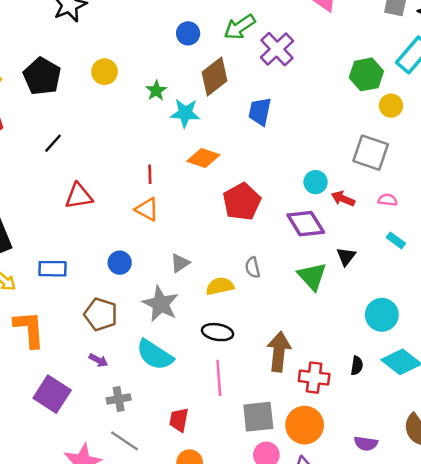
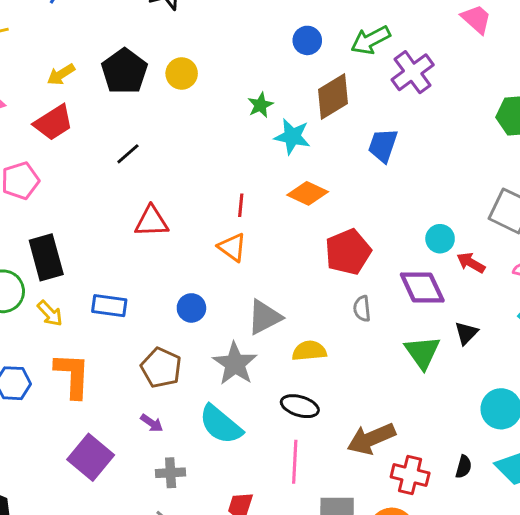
yellow circle: (105, 72) -> (182, 73), moved
gray triangle: (180, 263) -> (264, 317), size x1.5
gray semicircle: (253, 267) -> (362, 309), moved
brown arrow: (279, 352) -> (371, 439), turned -126

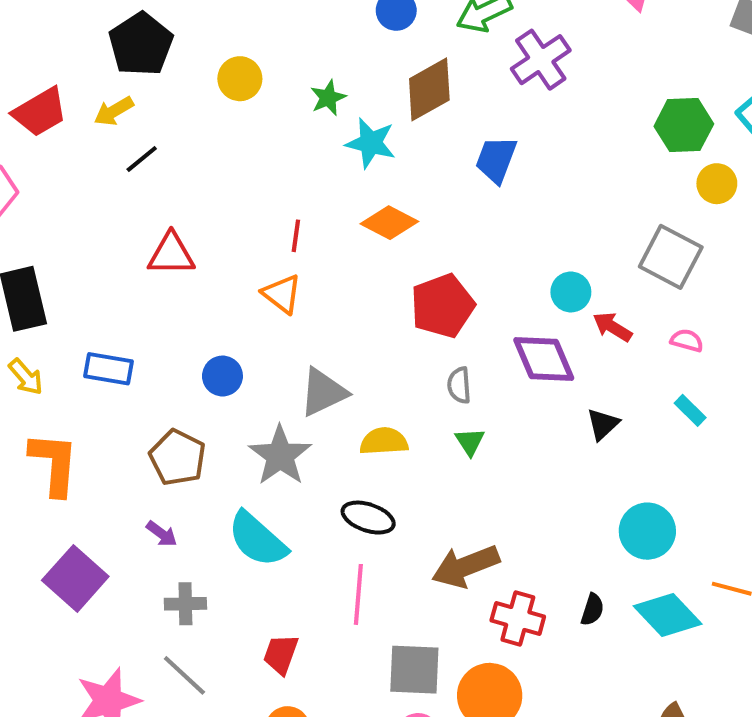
yellow circle: (182, 73) -> (240, 79), moved
yellow arrow: (61, 74) -> (114, 111), moved
green triangle: (422, 352) -> (470, 442), moved, size x0.6

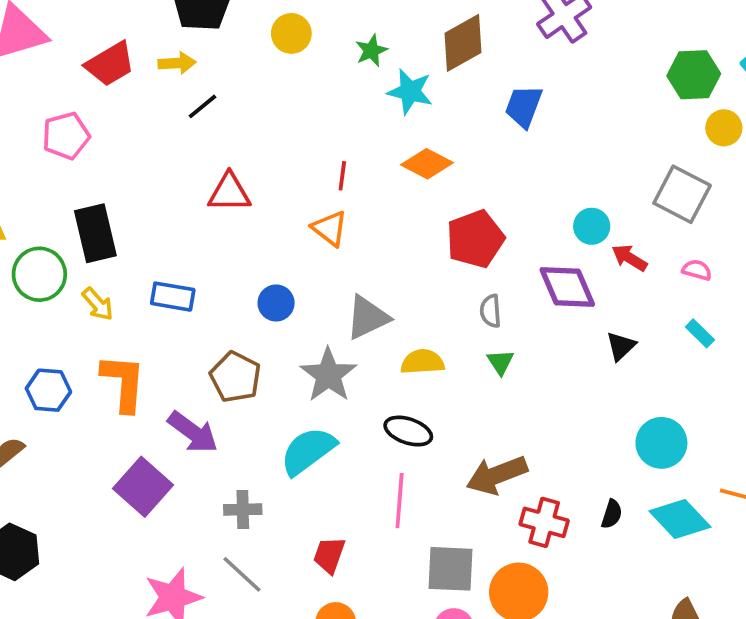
yellow arrow: (114, 111) -> (177, 63), turned -153
purple arrow: (162, 534) -> (193, 432), moved, size x1.8
cyan semicircle: (257, 539) -> (308, 451), turned 102

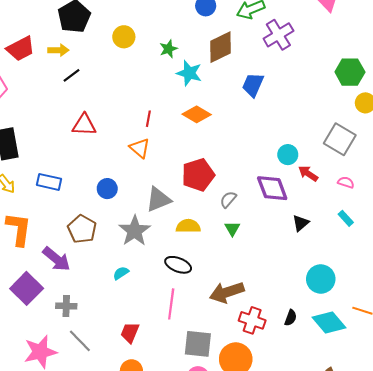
red pentagon: (475, 239) -> (198, 175), moved
gray semicircle: (491, 311) -> (228, 199), turned 42
cyan semicircle: (308, 451) -> (121, 273), size x0.5
gray cross: (243, 509) -> (66, 306), moved

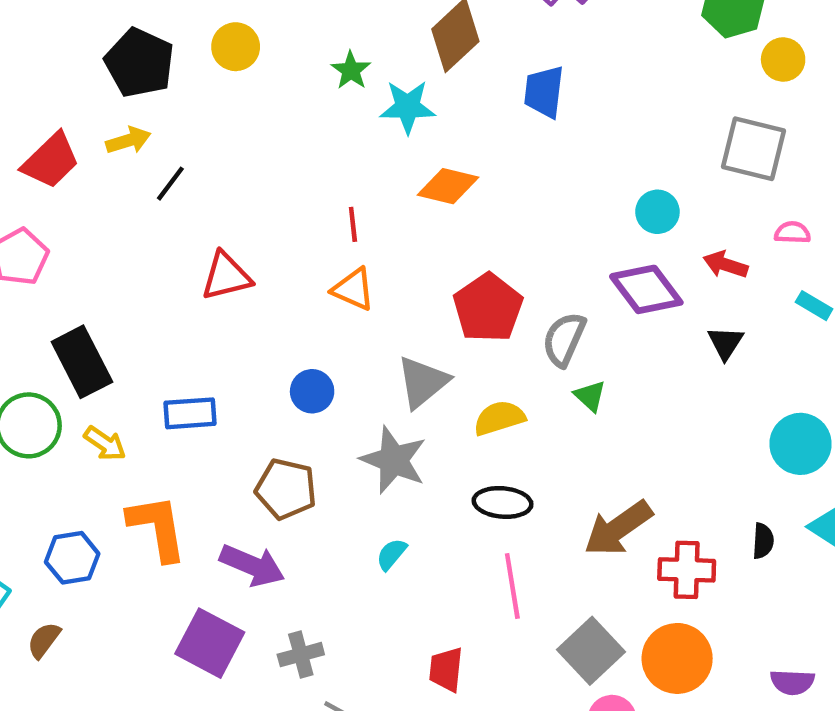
yellow circle: (124, 37) -> (236, 47), moved
red arrow: (308, 174) -> (725, 265), moved
gray semicircle: (228, 199) -> (564, 339), size x1.4
gray square: (198, 344) -> (591, 651), turned -32

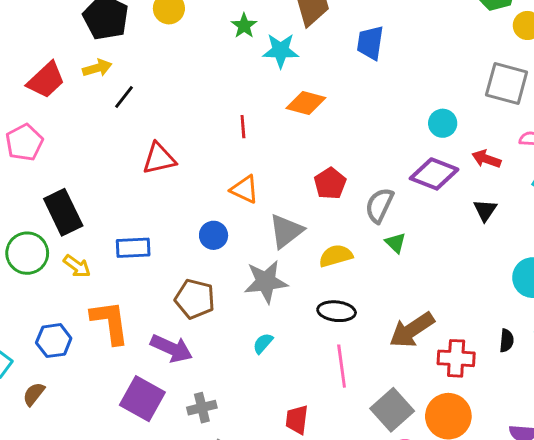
orange triangle: (353, 289) -> (245, 189), moved
purple diamond: (646, 289) -> (434, 174), turned -33
red pentagon: (488, 308) -> (330, 183), size x0.7
gray star: (394, 460) -> (266, 282), turned -30

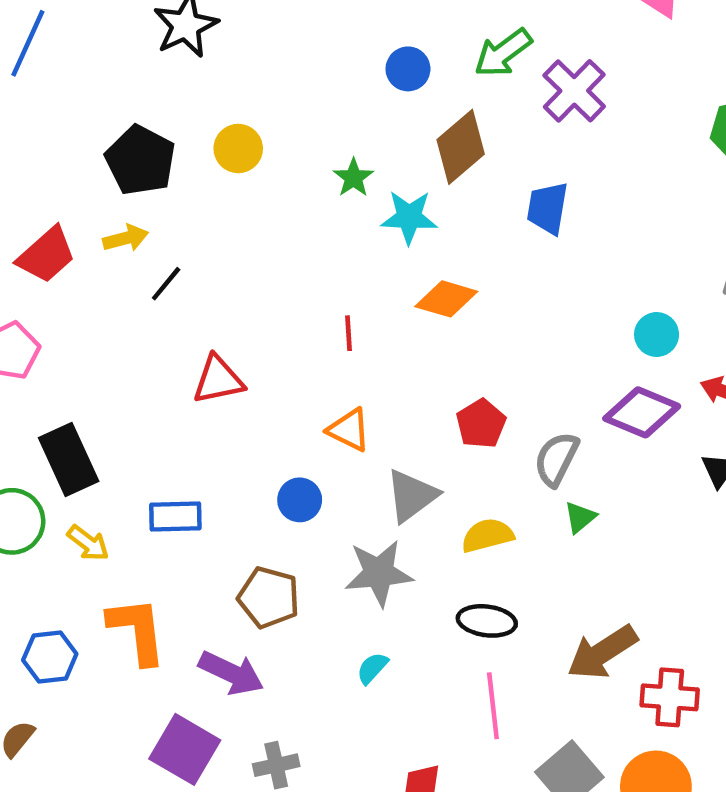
green triangle: (396, 243) -> (580, 517), turned 35

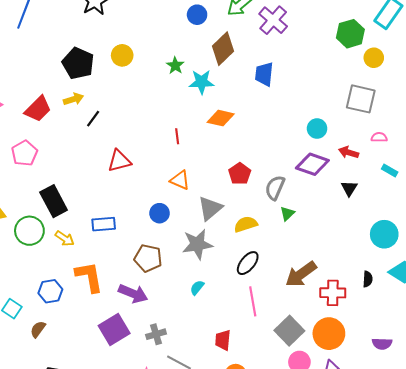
black ellipse: (487, 621) -> (248, 263), turned -55
purple square: (185, 749) -> (114, 330), turned 32

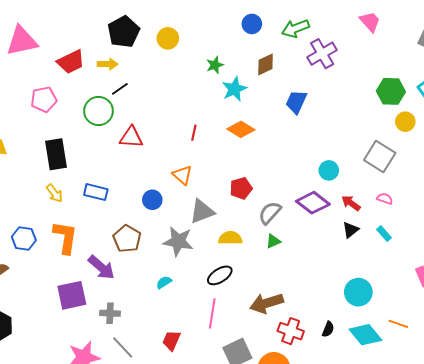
brown diamond: (223, 49) -> (266, 64), size x0.7
cyan star: (202, 82) -> (234, 89), turned 30
black triangle: (349, 188) -> (350, 230), moved
green circle: (29, 231) -> (99, 111), moved

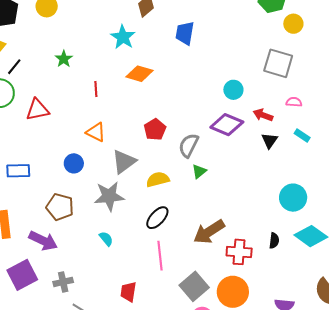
green star: (215, 65) -> (64, 59), moved
cyan semicircle: (164, 282) -> (106, 239), turned 98

